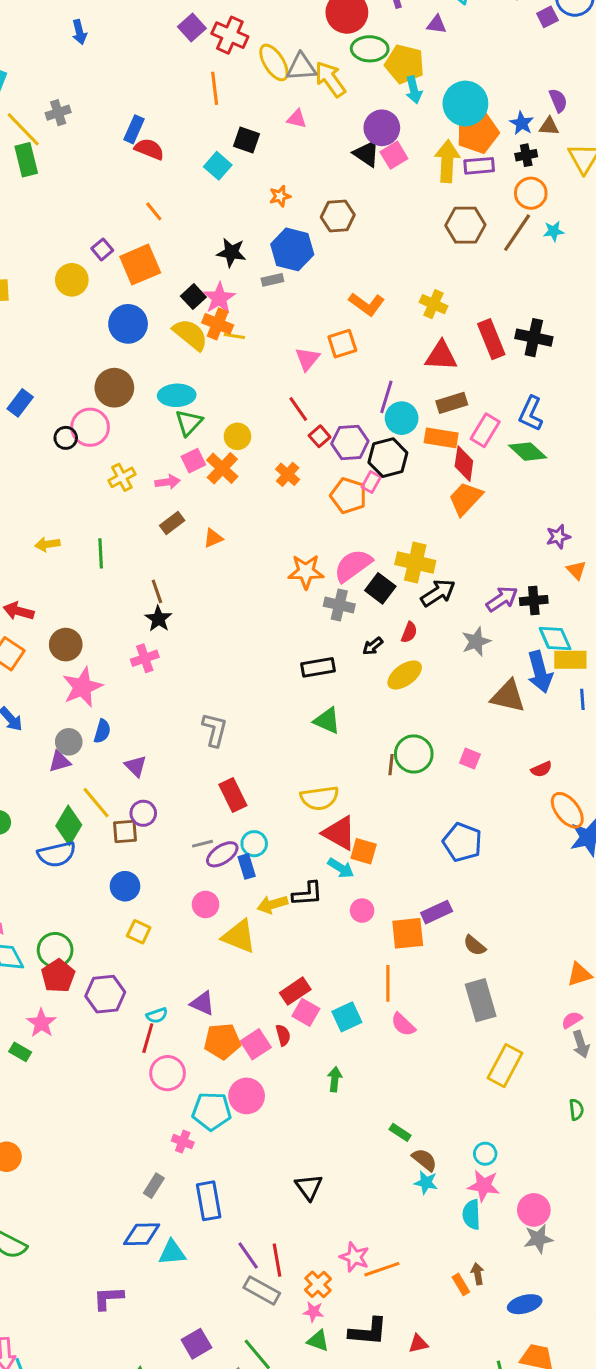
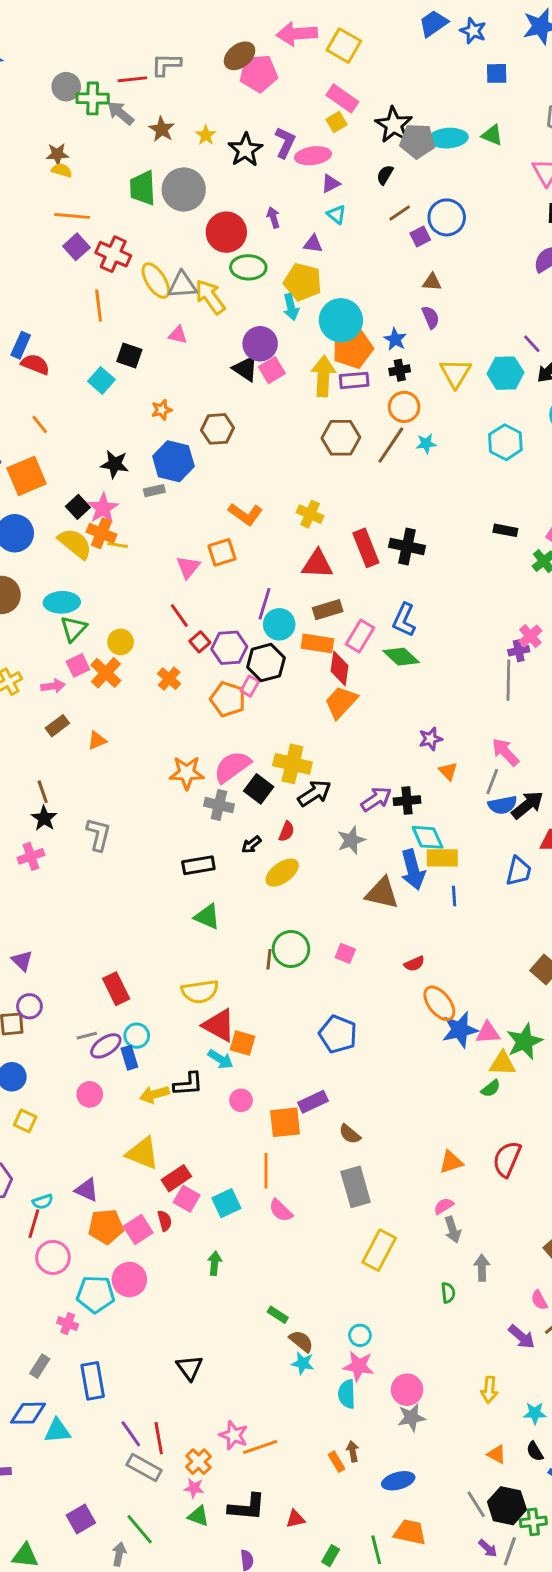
yellow pentagon: (405, 64) -> (303, 282), moved
brown triangle: (549, 126) -> (432, 282), moved
gray L-shape: (215, 730) -> (99, 834), moved
yellow triangle: (239, 936) -> (143, 1153), moved

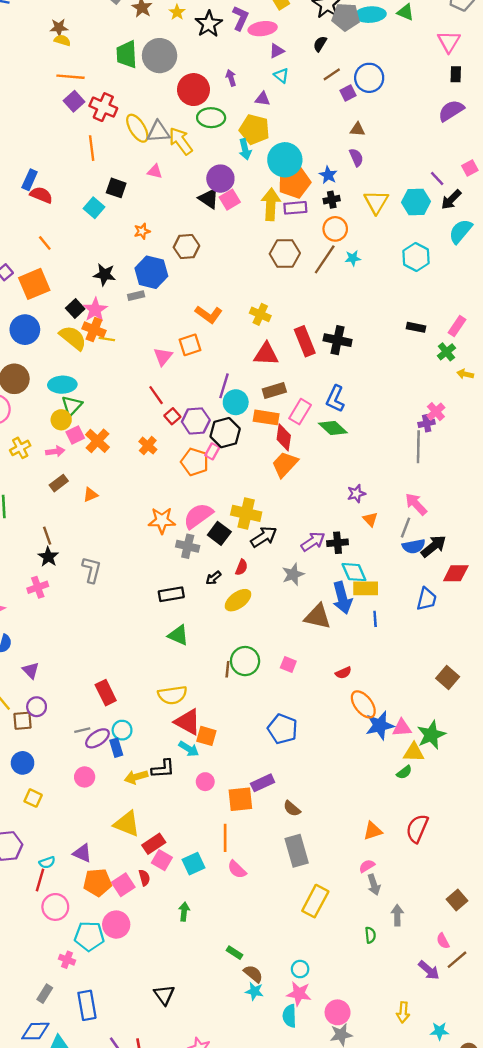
yellow circle: (121, 642) -> (61, 420), moved

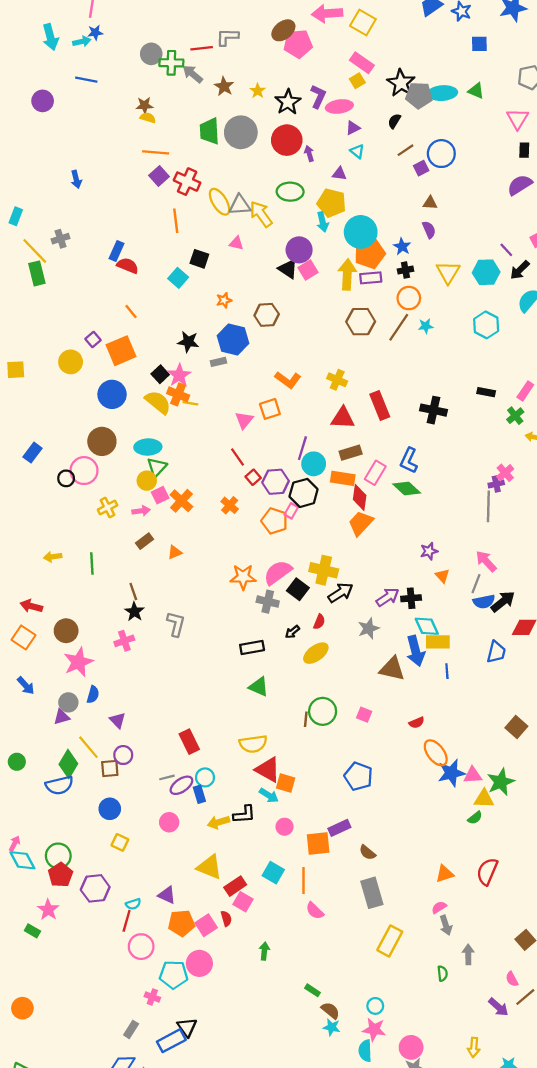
red circle: (193, 90) -> (287, 140), moved
black cross: (338, 340) -> (433, 410), moved
cyan square: (193, 864) -> (273, 873), moved, turned -35
black triangle: (164, 995) -> (187, 1027), moved
blue rectangle: (87, 1005) -> (171, 1041), turned 72

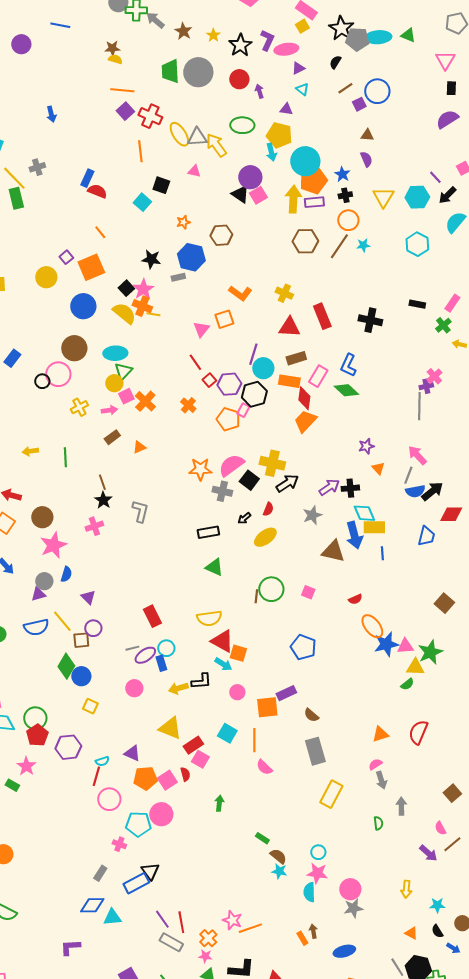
red circle: (287, 140) -> (239, 79), size x0.7
green diamond: (68, 764) -> (66, 666), moved
blue semicircle: (59, 785) -> (36, 627), moved

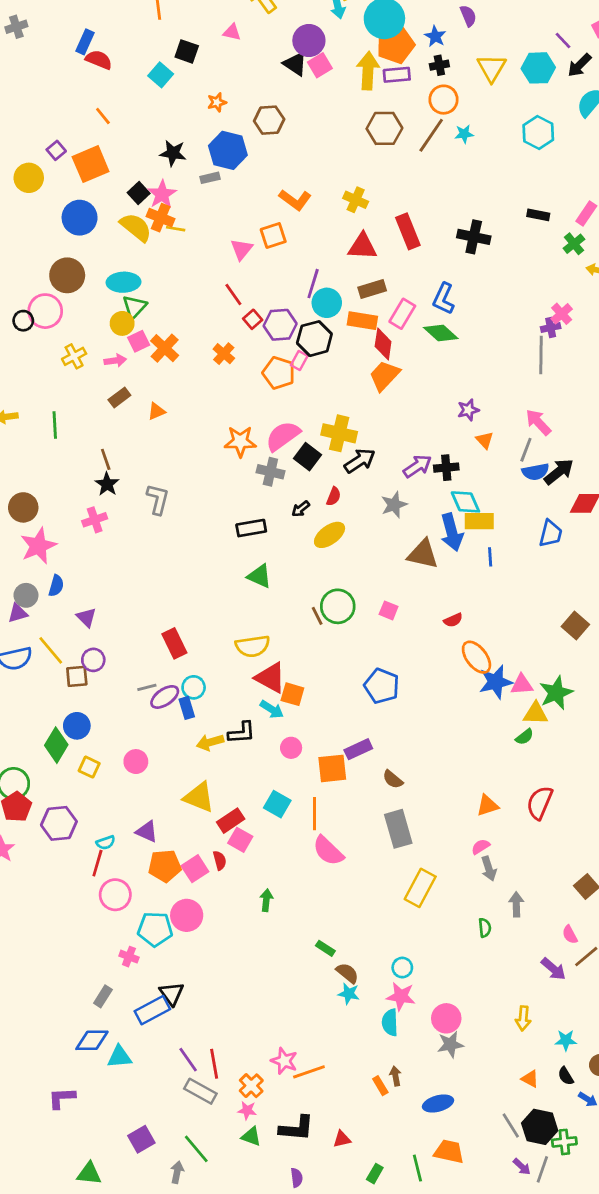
brown line: (256, 596) -> (317, 616), turned -32
green diamond: (66, 666) -> (56, 745), moved
pink circle: (134, 688) -> (136, 762), moved
pink semicircle: (264, 767) -> (328, 851), size x1.4

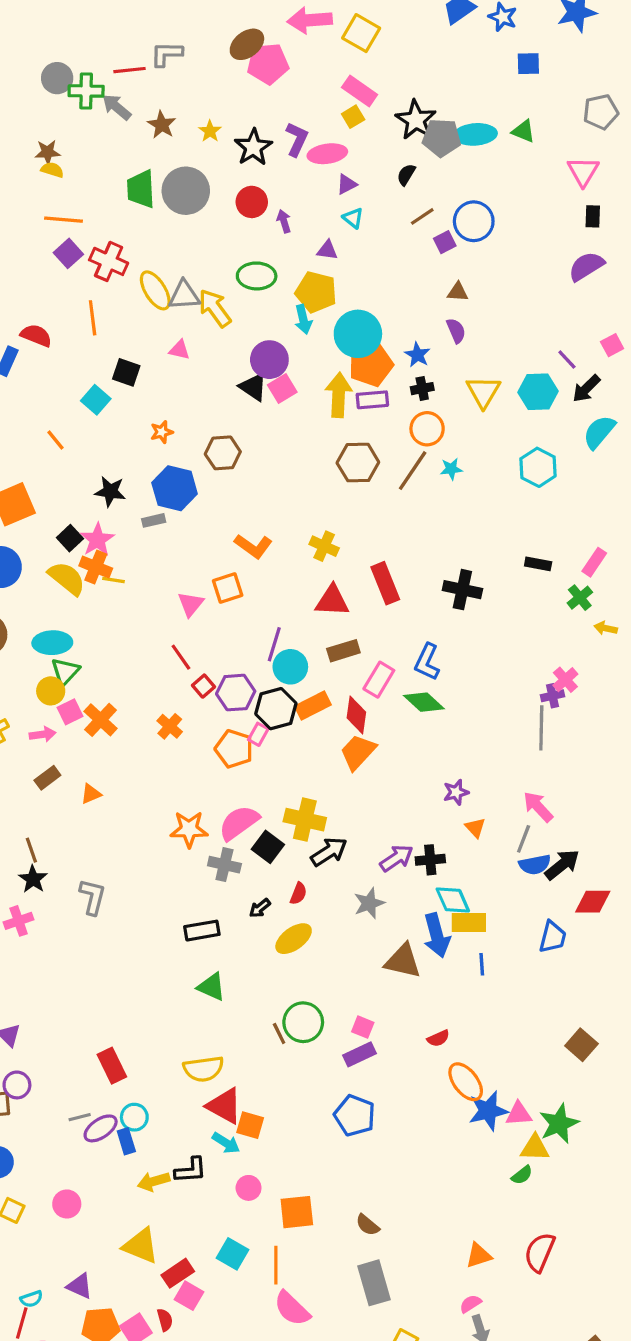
red semicircle: (99, 60) -> (36, 335), moved
orange line: (103, 116) -> (56, 440), moved
orange rectangle: (362, 321) -> (313, 705), moved, turned -36
purple rectangle: (358, 749) -> (360, 1054), moved

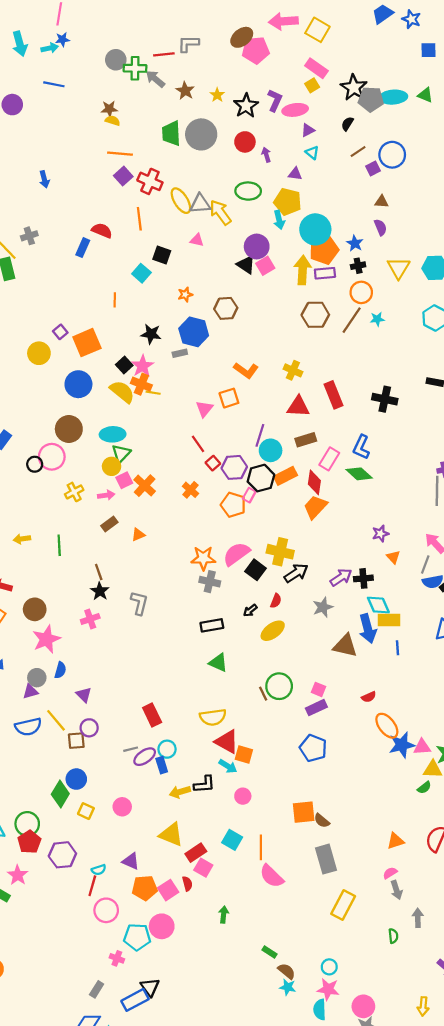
orange line: (56, 440) -> (115, 300), turned 40
gray cross: (224, 865) -> (210, 582), moved
orange square: (297, 1212) -> (304, 812), moved

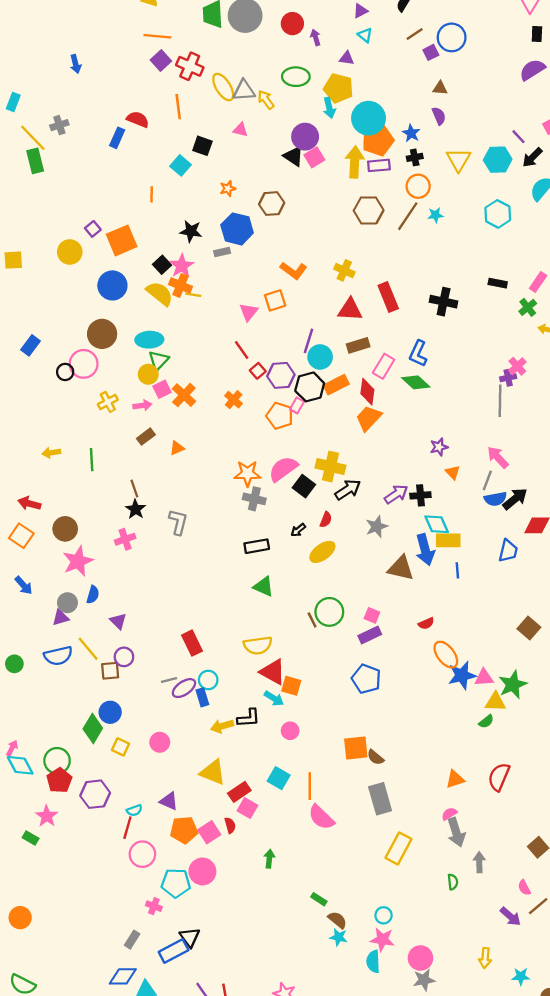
yellow arrow: (220, 212) -> (266, 100), size x0.7
gray arrow: (396, 890) -> (456, 832), size x1.4

